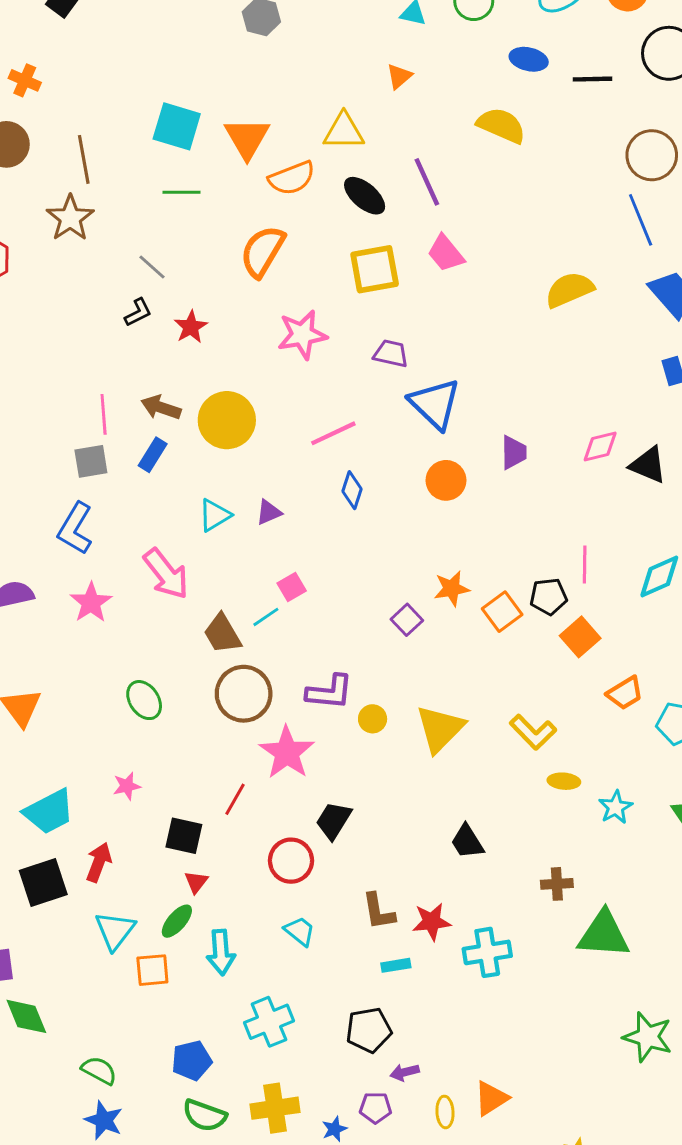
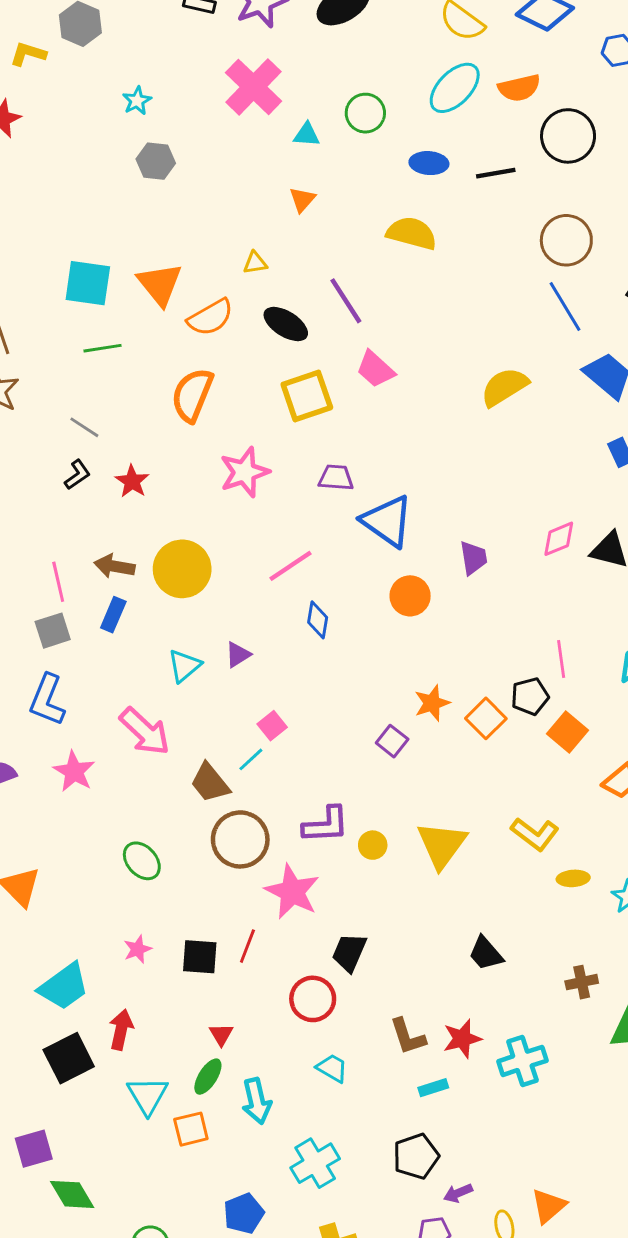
yellow triangle: (344, 131) -> (255, 263), size x0.6
black square: (184, 836) -> (200, 957), moved

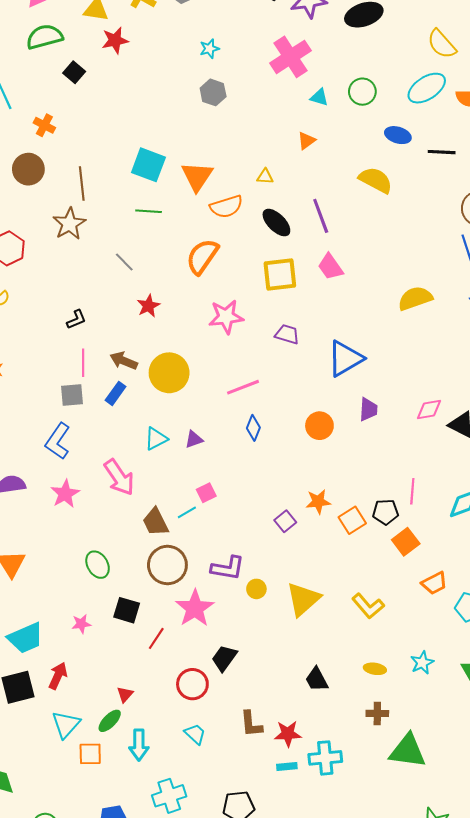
black L-shape: (77, 475) -> (76, 320), moved
blue triangle: (387, 521) -> (345, 359), moved, turned 42
yellow ellipse: (573, 878) -> (375, 669), moved
black square: (200, 957) -> (127, 610), moved
cyan rectangle: (433, 1088) -> (287, 766), moved

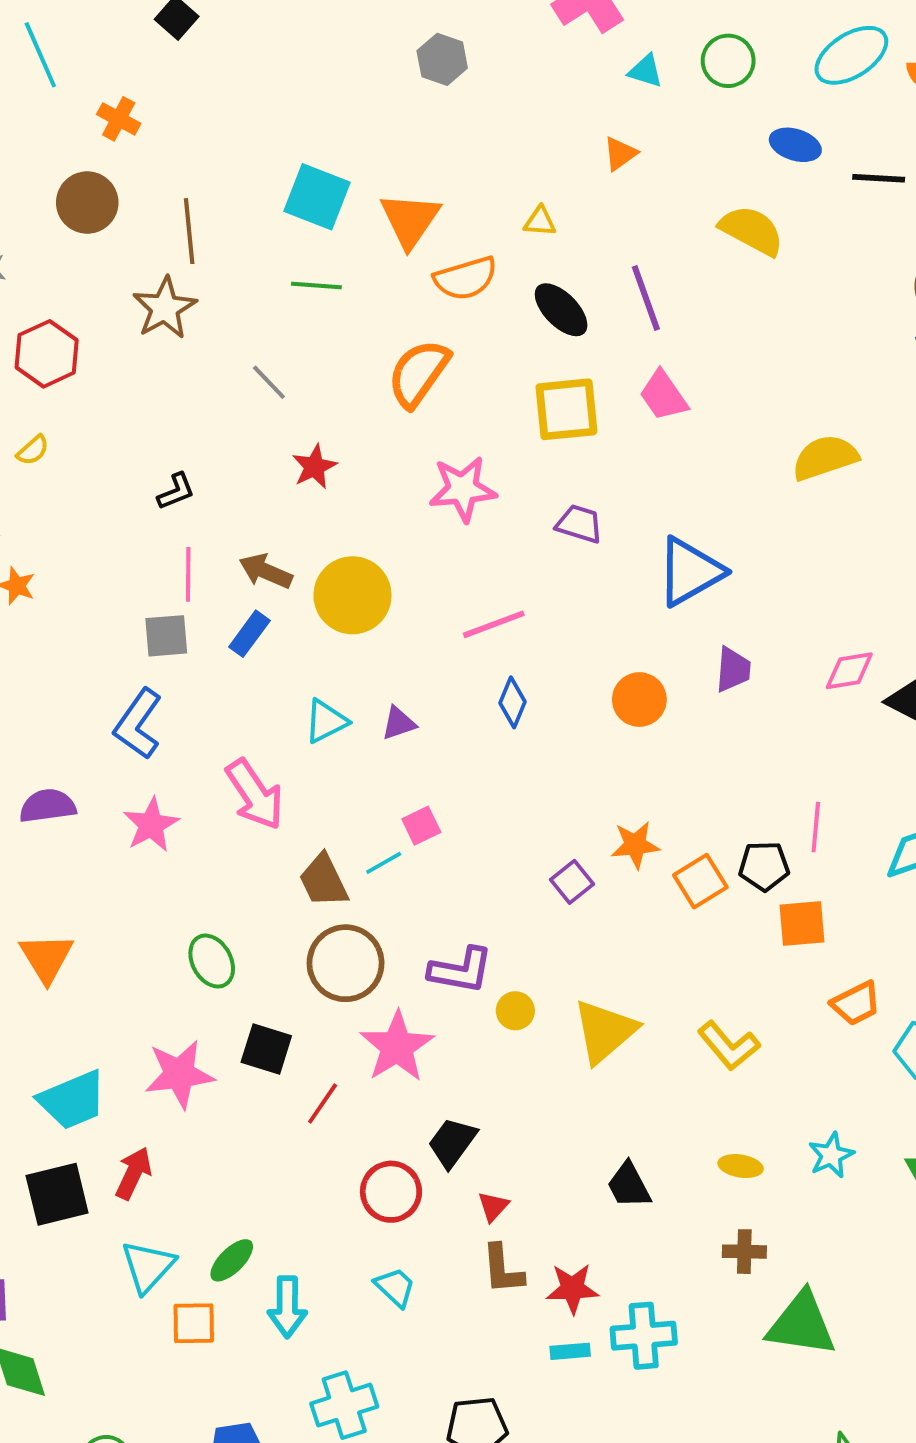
orange square: (406, 542) -> (802, 923), turned 32
pink star: (81, 624) -> (179, 1074), size x1.8
red triangle: (125, 694) -> (493, 1206), moved

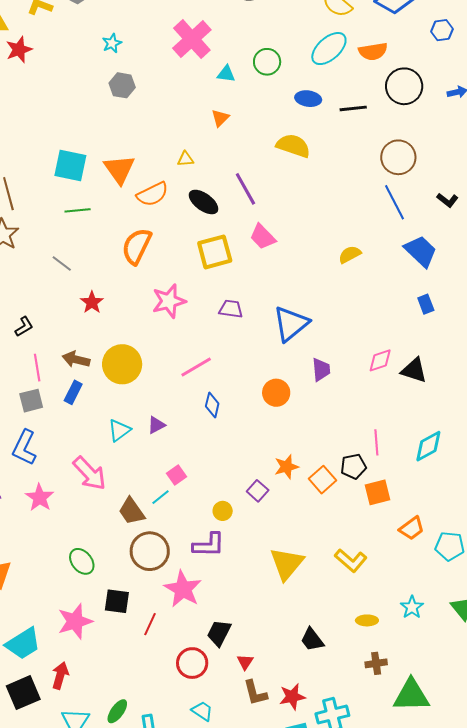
yellow semicircle: (825, 458) -> (350, 254), size x0.7
yellow circle: (515, 1011) -> (223, 511), moved

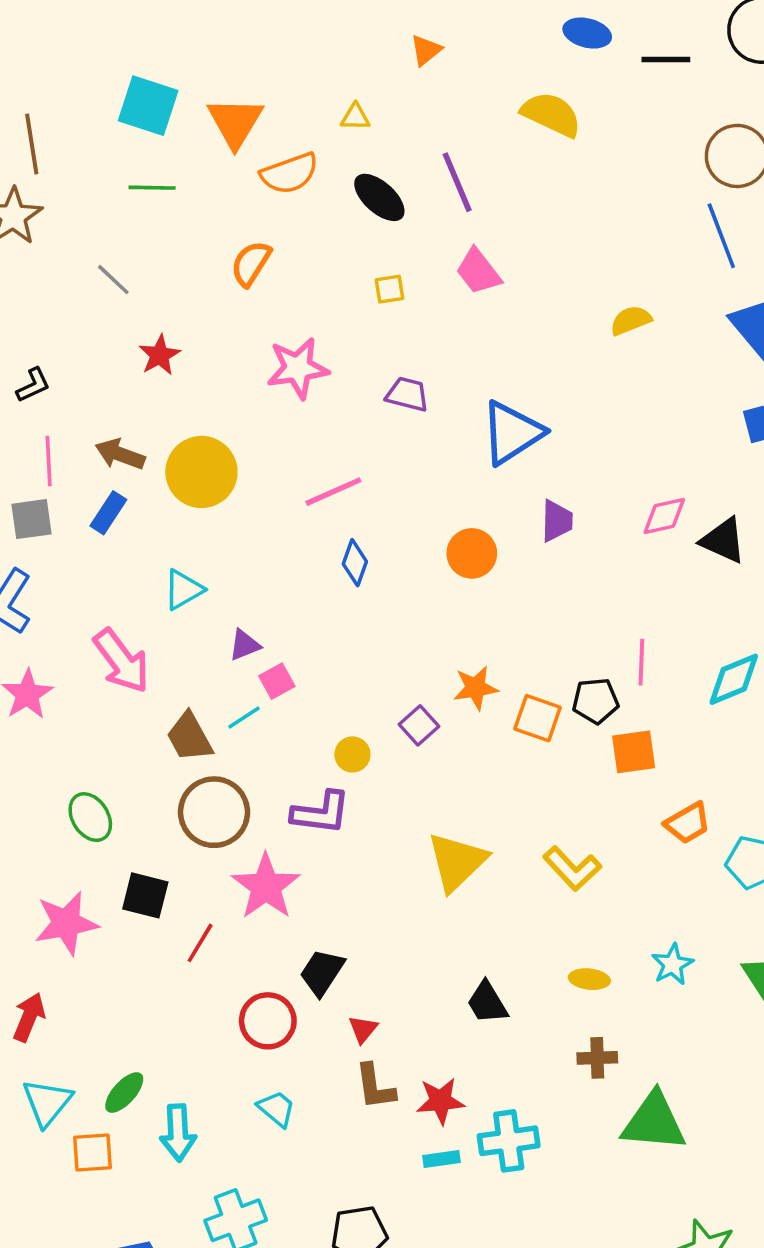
orange semicircle: (137, 246) -> (251, 263), size x0.7
yellow square: (215, 252) -> (390, 289), size x0.5
purple triangle: (156, 425) -> (245, 645), moved
orange square: (322, 480) -> (538, 718), turned -36

